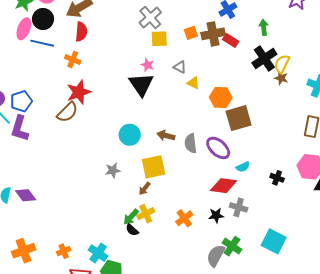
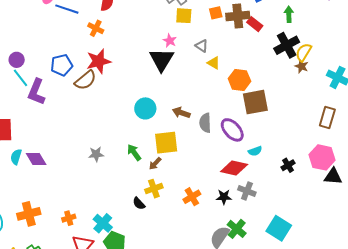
blue pentagon: (21, 101) -> (62, 65), moved
gray star: (113, 170) -> (96, 154), moved
black cross: (277, 178) -> (288, 165), turned 32
green arrow: (131, 217) -> (134, 152), moved, turned 96

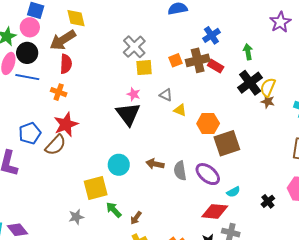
yellow square: (166, 143) -> (96, 188), moved

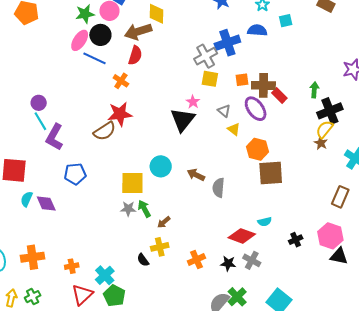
blue cross: (211, 35) -> (227, 43), moved, size x1.4
black cross: (250, 83) -> (330, 111), moved
blue pentagon: (30, 133) -> (75, 174), moved
purple ellipse: (208, 174) -> (256, 109), moved
gray star: (76, 217) -> (128, 209), moved

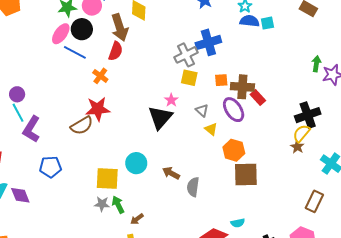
blue semicircle: (257, 30) -> (250, 21), moved
brown arrow: (138, 32) -> (120, 27), turned -92
green arrow: (314, 90) -> (316, 64), moved

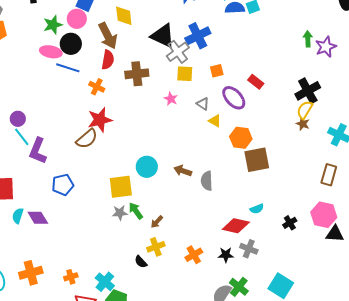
pink ellipse: (61, 34) -> (51, 52), turned 75
brown cross: (242, 87) -> (137, 74), moved
black triangle: (160, 117) -> (163, 36), moved, turned -36

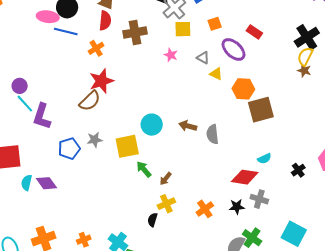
orange cross: (97, 87) -> (96, 48), turned 35
gray star: (120, 213) -> (95, 140), moved
black semicircle: (141, 262) -> (152, 220), turned 64

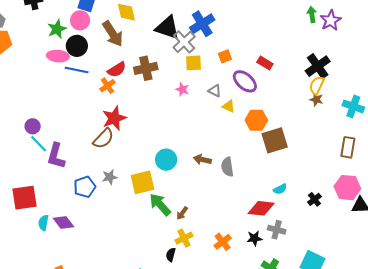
red semicircle: (105, 21) -> (117, 70), moved, turned 54
green arrow: (144, 169) -> (160, 205), size x1.4

